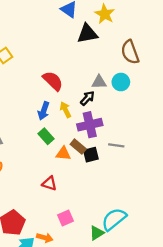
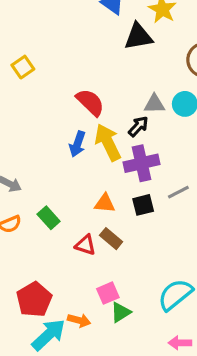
yellow arrow: (66, 110) -> (108, 142), size x1.6
green rectangle: (46, 136) -> (49, 218), moved
gray line: (116, 145) -> (178, 192), turned -35
brown rectangle: (78, 147) -> (111, 239), moved
green triangle: (97, 233) -> (121, 312), moved

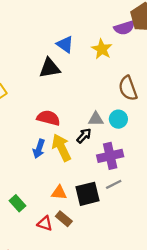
black triangle: (138, 37) -> (50, 68), moved
red semicircle: (90, 102) -> (48, 118), turned -30
purple cross: (142, 163) -> (110, 156), moved
black square: (143, 205) -> (88, 194), size x1.5

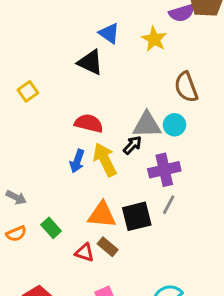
black triangle: (50, 68) -> (90, 62), turned 35
gray triangle: (96, 119) -> (147, 125), size x1.5
gray line: (114, 184) -> (169, 205), turned -35
orange triangle: (59, 193) -> (102, 215), size x1.5

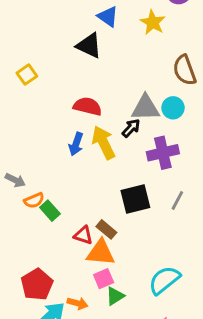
gray line: (169, 205) -> (177, 200), moved
orange triangle: (102, 215) -> (101, 253), moved
orange semicircle: (16, 234) -> (34, 200), moved

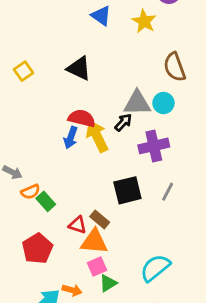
black triangle: (89, 46) -> (79, 68), moved
red semicircle: (88, 106) -> (82, 118), moved
red pentagon: (37, 284) -> (37, 249), moved

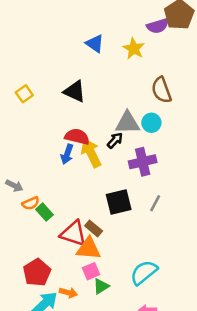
red triangle: (78, 225) -> (73, 233), size x1.6
red pentagon: (37, 249) -> (37, 272), moved

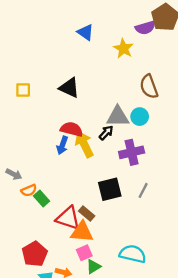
blue triangle: (95, 43) -> (85, 32), moved
yellow square: (24, 94) -> (23, 90), turned 35
cyan semicircle: (144, 272) -> (133, 254), turned 52

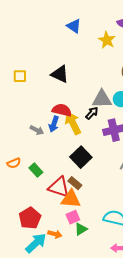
gray arrow: (14, 174) -> (37, 130), moved
black square: (110, 189) -> (81, 157), moved, turned -30
orange semicircle: (29, 190) -> (14, 163), moved

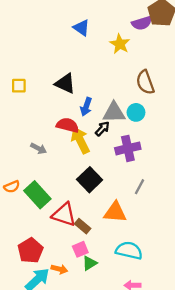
blue arrow: (54, 124) -> (86, 107), moved
green rectangle: (36, 170) -> (37, 195), size x1.6
brown rectangle: (75, 183) -> (83, 226), moved
orange triangle: (71, 199) -> (115, 212), moved

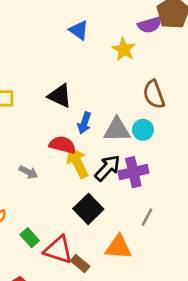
black arrow: (102, 129) -> (107, 168), moved, size x1.5
green rectangle: (37, 195) -> (30, 238), moved, size x0.6

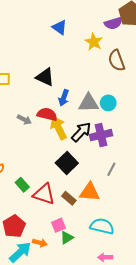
brown semicircle: (154, 94) -> (117, 60), moved
gray arrow: (28, 172) -> (24, 120), moved
brown rectangle: (80, 263) -> (69, 198), moved

